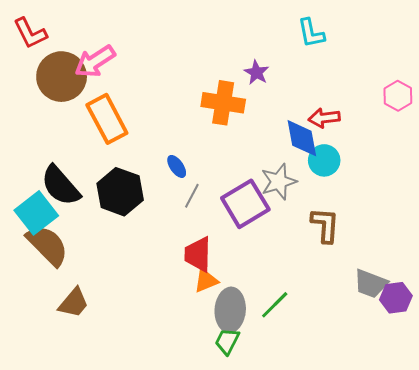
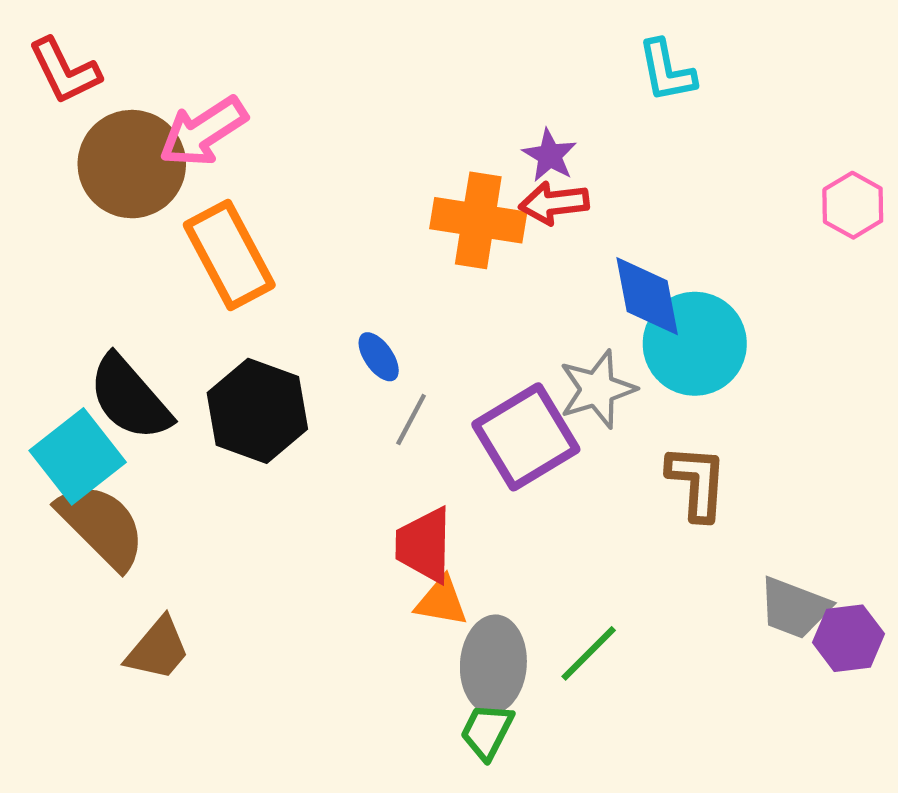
red arrow: (324, 118) -> (554, 203), moved
cyan circle: (324, 160) -> (695, 344), size x1.5
orange triangle: (206, 281) -> (441, 601), turned 32

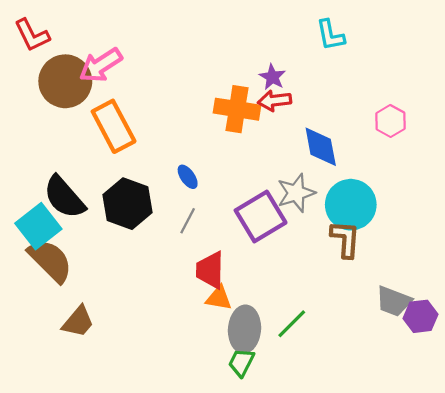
pink hexagon: (853, 205) -> (390, 121), moved
cyan circle: (695, 344) -> (351, 205), moved
gray line: (411, 420) -> (188, 221), moved

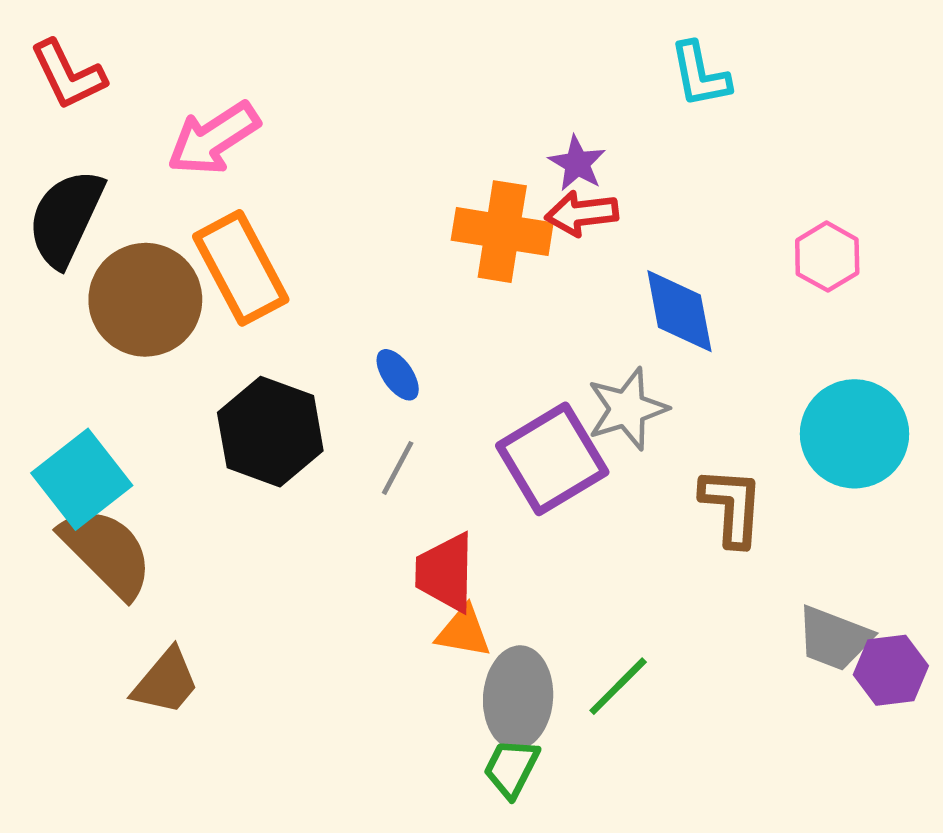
brown circle: (65, 81) -> (145, 300), moved
black semicircle: (64, 197) -> (66, 218), moved, turned 66
cyan circle: (351, 205) -> (855, 434), moved

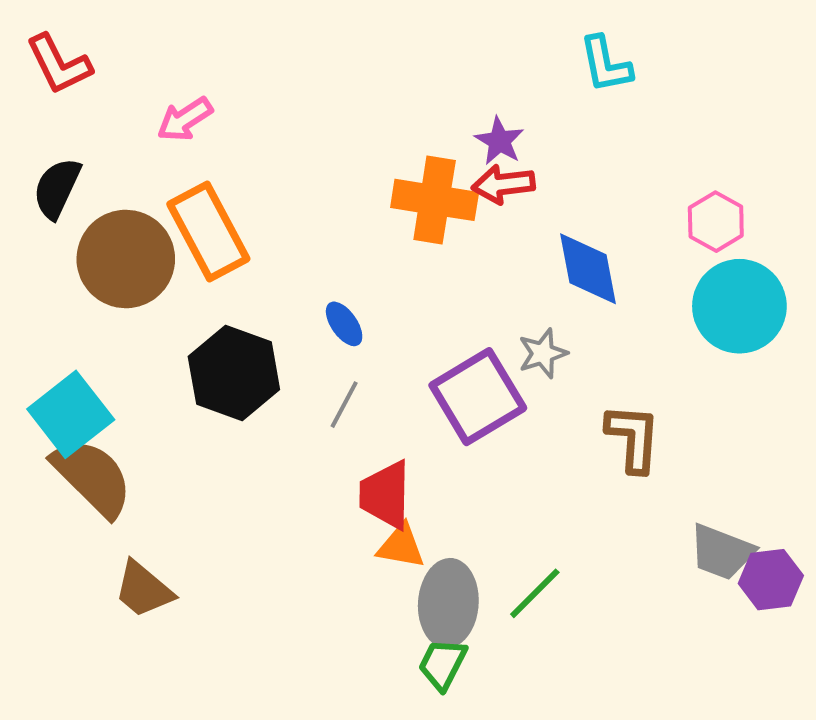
pink arrow: (214, 138) -> (185, 119), size x0.7
black semicircle: (66, 218) -> (57, 188), size x0.7
gray star: (627, 409) -> (543, 353), size x0.7
cyan circle: (855, 434) -> (739, 306), moved
brown trapezoid: (166, 682) -> (143, 589), turned 90

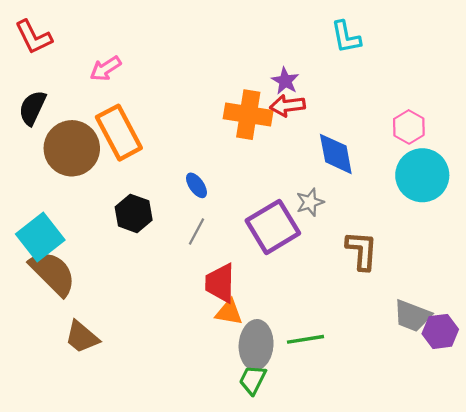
black hexagon: (234, 373) -> (134, 213), size x0.7
green line: (535, 593) -> (305, 339), turned 36

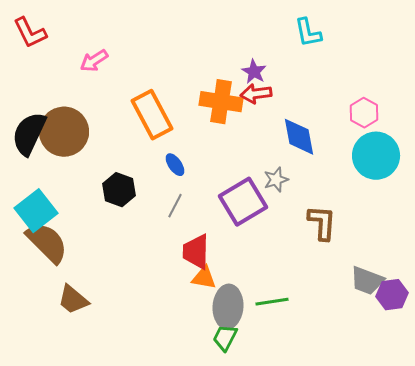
black semicircle: (32, 108) -> (29, 134), moved, size x1.4
orange rectangle: (119, 133) -> (152, 115), moved

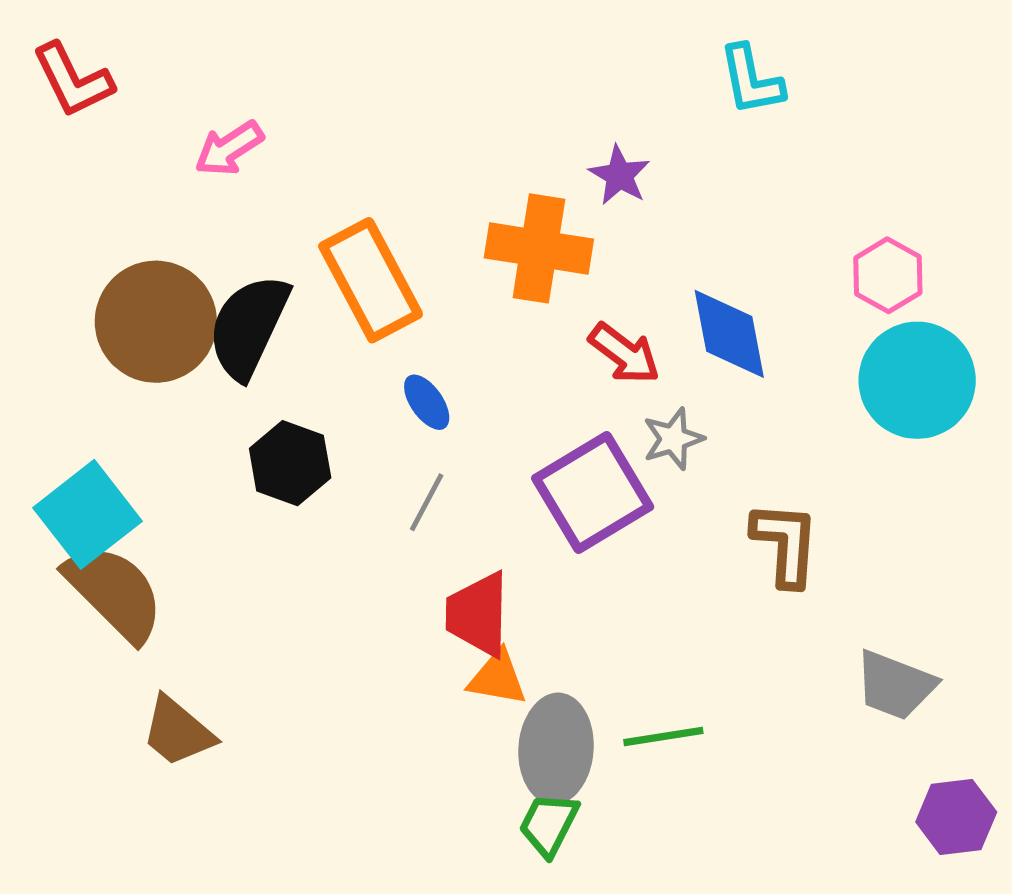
red arrow: (256, 94) -> (624, 353), moved, turned -136
black semicircle: (29, 134) -> (249, 327), moved
purple hexagon: (392, 295) -> (956, 817), moved

